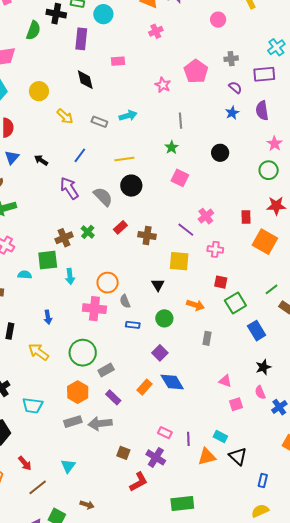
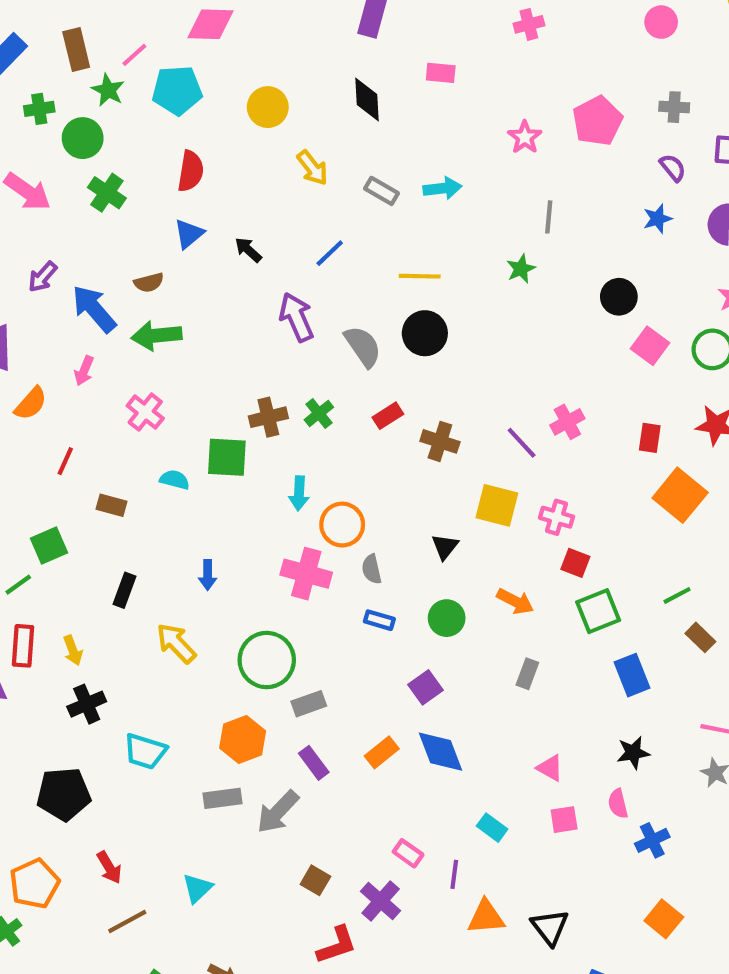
pink square: (180, 178) -> (650, 346), moved
pink cross: (215, 249) -> (557, 517), moved
cyan arrow: (70, 276) -> (299, 493), moved
gray arrow: (100, 424) -> (278, 812), turned -50
cyan rectangle: (220, 437) -> (492, 828), moved

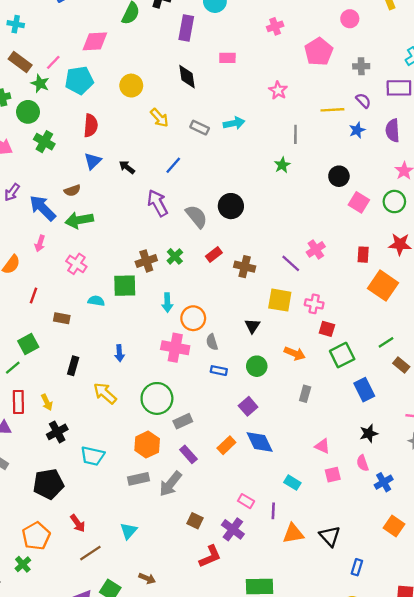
brown rectangle: (76, 49) -> (20, 62), turned -35
pink pentagon: (597, 121) -> (319, 52), moved
yellow line: (420, 276) -> (332, 110), moved

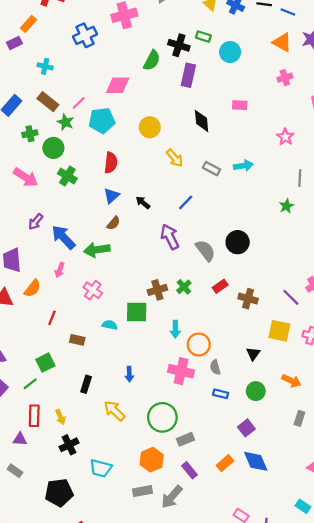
purple rectangle: (186, 28) -> (188, 75), moved
brown semicircle: (72, 190) -> (113, 223), moved, turned -32
cyan rectangle: (292, 483) -> (303, 506), moved

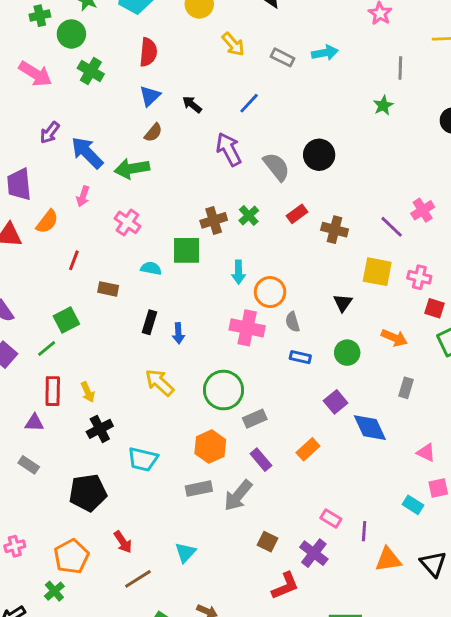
black rectangle: (86, 384) -> (149, 322), moved
blue diamond: (256, 461) -> (370, 428), moved

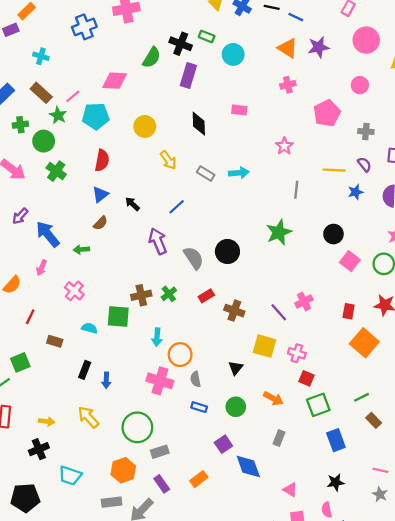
green star: (383, 105) -> (279, 232), moved, size x1.6
green arrow: (132, 169) -> (81, 249), size x0.6
yellow arrow: (88, 392) -> (47, 421), moved, turned -63

